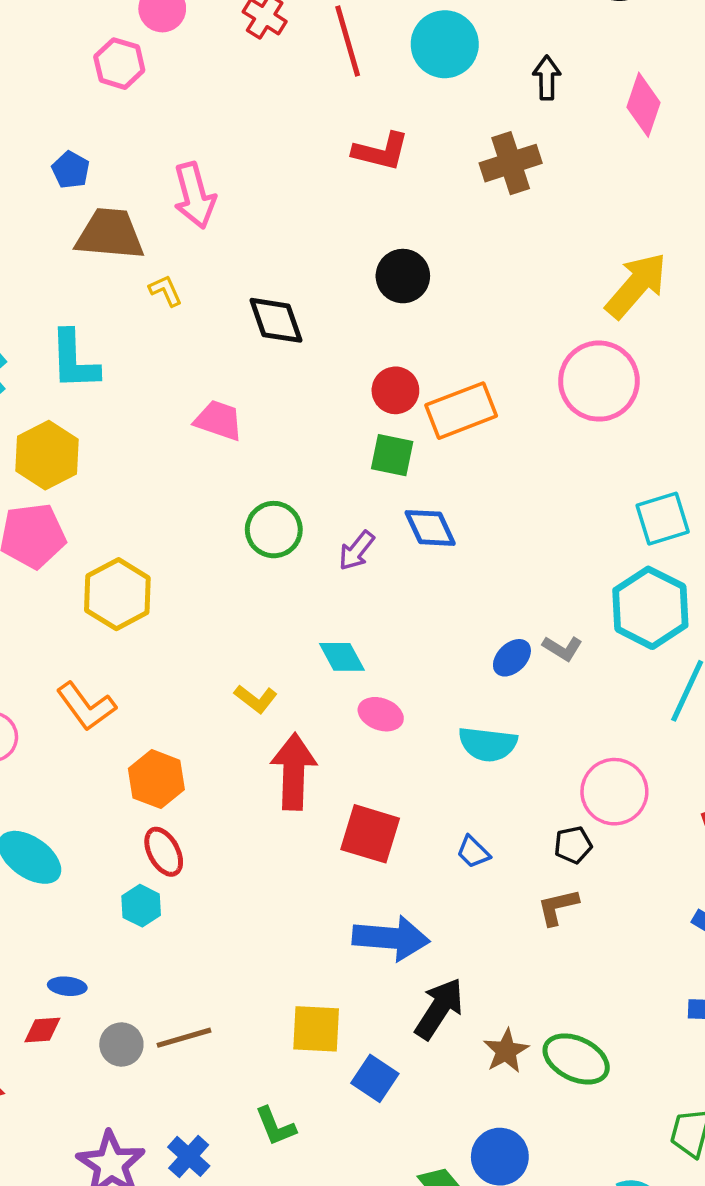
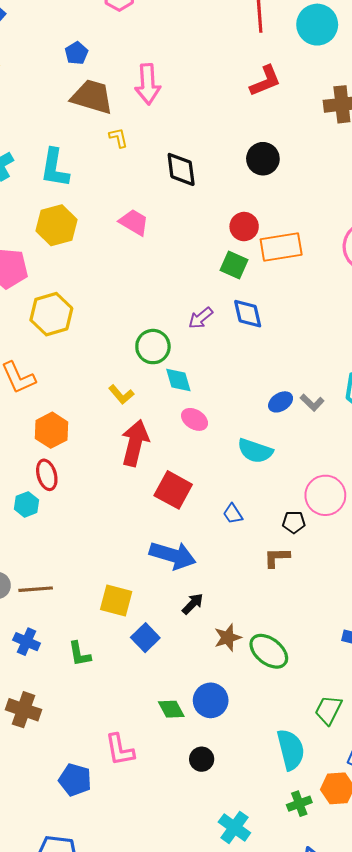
red L-shape: (381, 151) -> (265, 81), turned -48
yellow hexagon: (47, 455) -> (56, 225), moved
green circle: (274, 530) -> (153, 347), moved
black arrow: (439, 1009) -> (193, 604), size x0.6
blue cross: (189, 1156) -> (27, 642), moved, turned -30

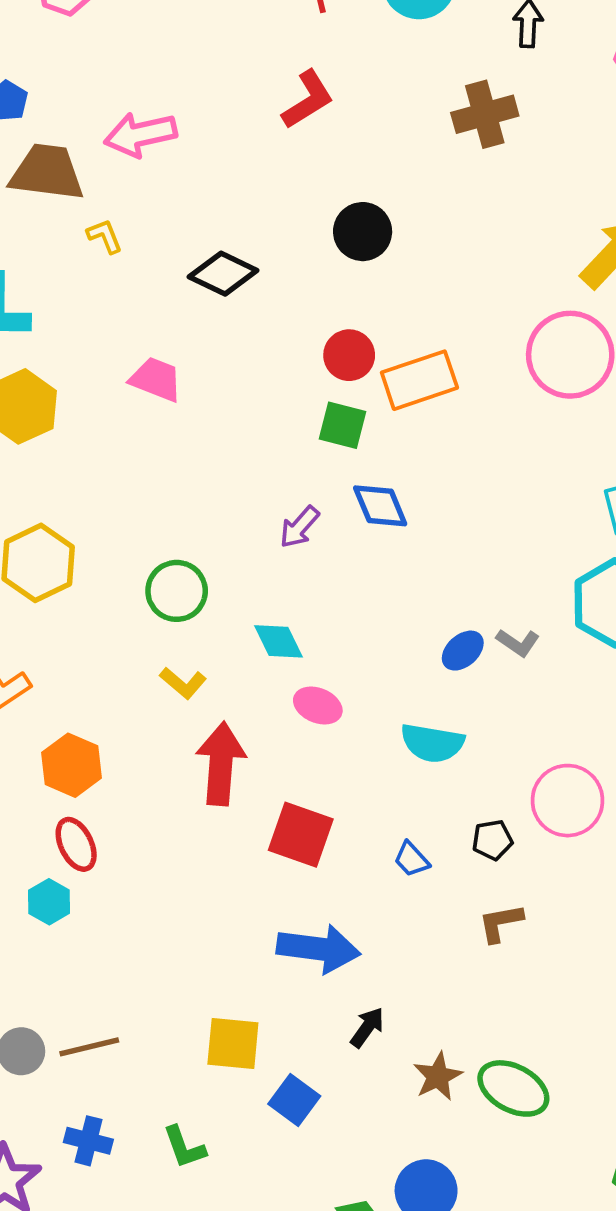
red L-shape: (265, 81) -> (308, 100), moved
pink arrow: (148, 84) -> (140, 134), turned 90
black diamond: (181, 169) -> (223, 274), turned -48
green circle: (153, 347) -> (177, 591), moved
black pentagon: (294, 522) -> (492, 840), moved

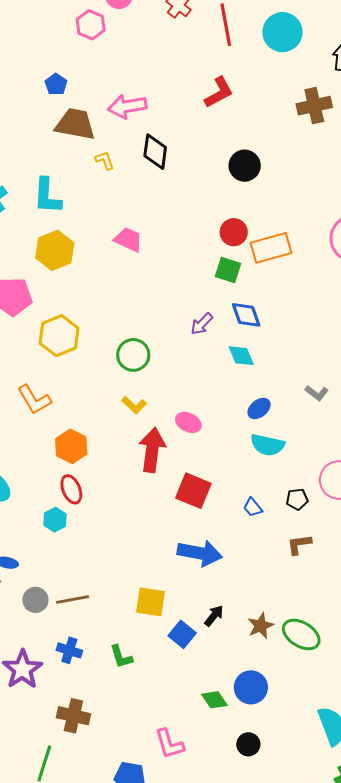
black diamond: (223, 274) -> (155, 152), moved, turned 69
cyan diamond: (278, 641) -> (241, 356), moved
blue ellipse: (463, 651) -> (259, 408), moved
pink ellipse: (318, 706) -> (188, 422), moved
black arrow: (367, 1027) -> (214, 616), moved

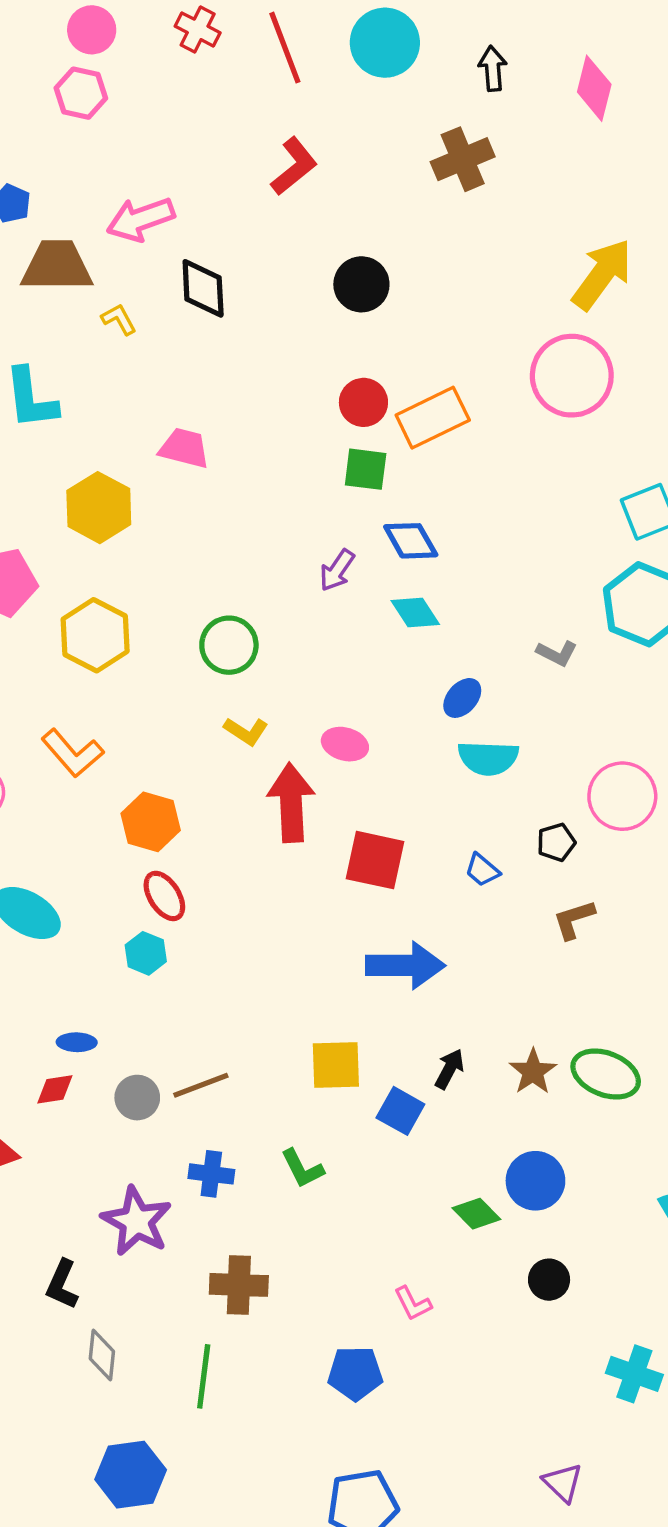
pink hexagon: (91, 25) -> (81, 93), moved
yellow hexagon: (55, 250) -> (99, 508), moved
pink L-shape: (169, 744) -> (413, 1304), size x0.7

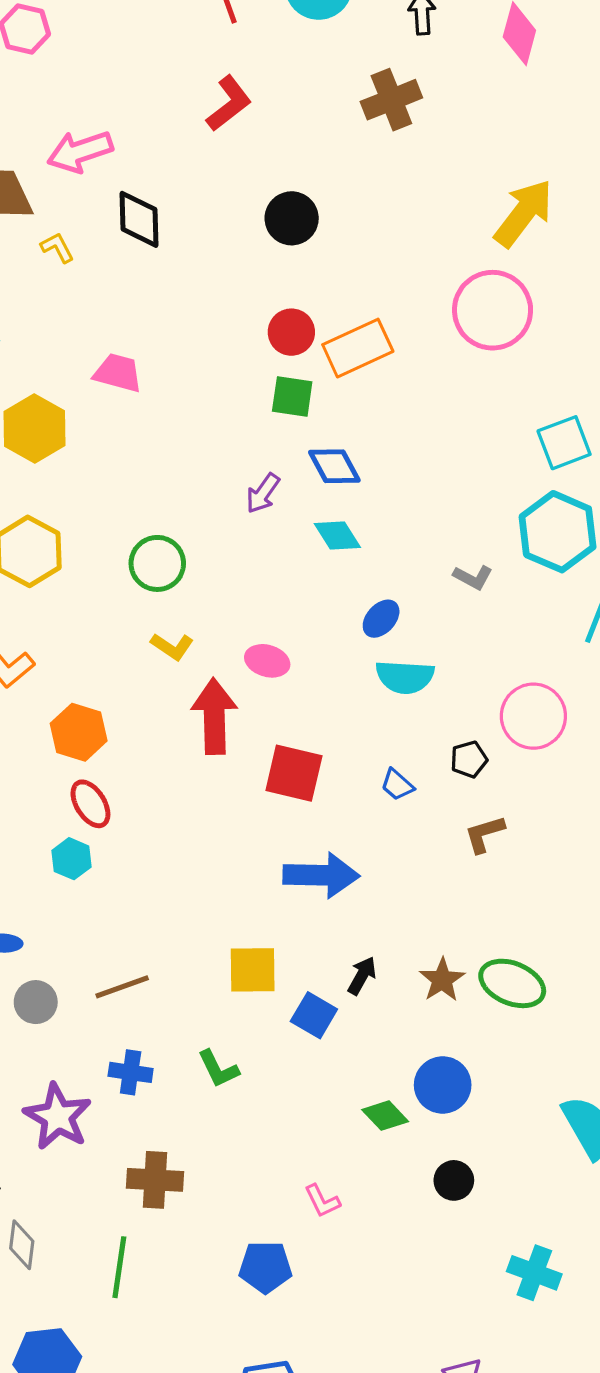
gray circle: (137, 1098) -> (36, 1002), moved

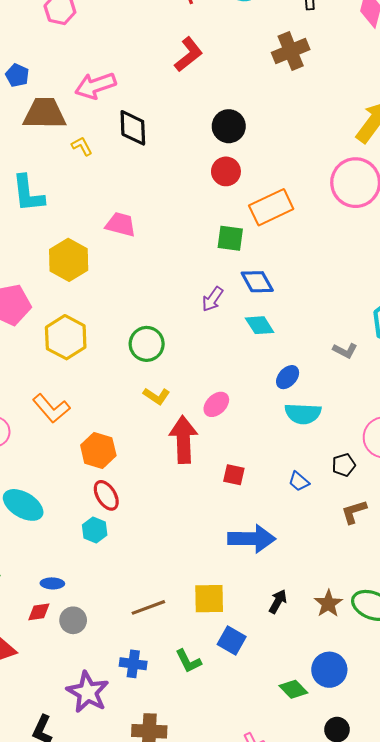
red circle: (291, 332) -> (226, 171), moved
pink ellipse: (267, 661) -> (216, 404), turned -60
red square: (294, 773) -> (234, 475), size x0.6
brown line: (122, 987) -> (148, 607), moved
blue square: (314, 1015) -> (232, 641), moved

